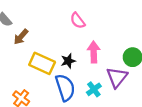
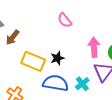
pink arrow: (94, 52) -> (94, 47), moved
blue semicircle: (65, 88) -> (56, 83), turned -60

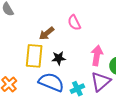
brown arrow: (13, 37) -> (47, 33), moved
yellow rectangle: (33, 61) -> (34, 56), turned 60

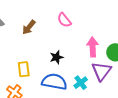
brown arrow: (47, 33) -> (29, 27), moved
yellow rectangle: (34, 56) -> (24, 69), moved, size x0.7

